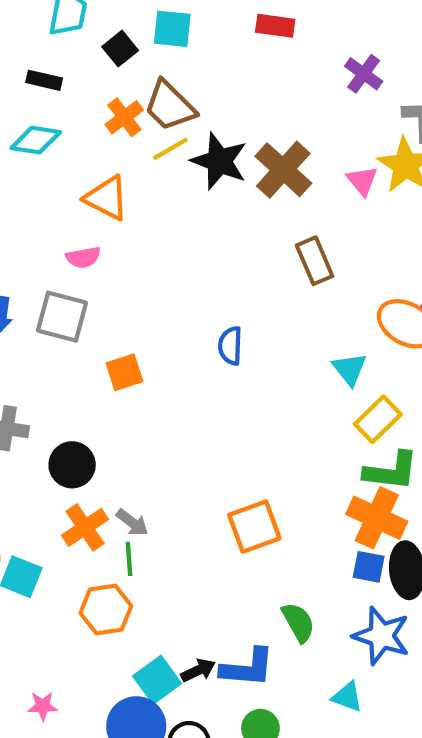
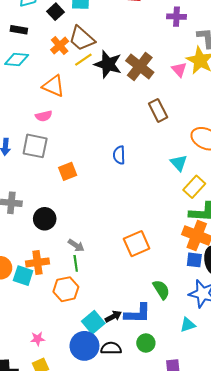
purple cross: (364, 74) -> (176, 17), turned -30
orange cross: (85, 527) -> (37, 262), moved, turned 30
cyan triangle: (347, 697) -> (188, 325), turned -35

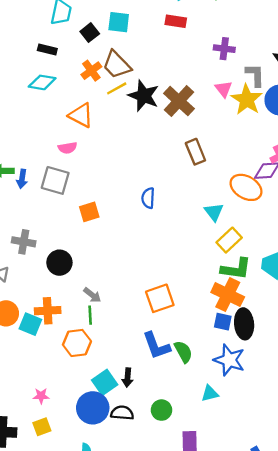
pink triangle: (179, 70) -> (223, 89), moved
blue L-shape: (138, 314) -> (156, 346), moved, turned 64
black arrow: (113, 316) -> (127, 378), turned 119

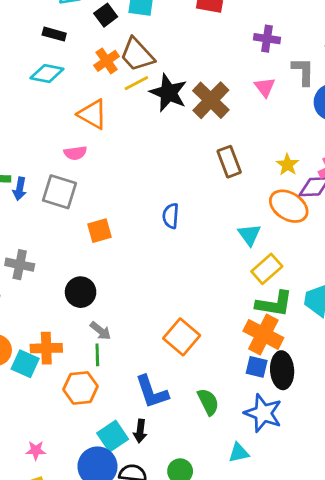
yellow star: (247, 100) -> (288, 165), moved, size x0.6
black circle: (59, 263) -> (81, 292), moved
orange square: (160, 298) -> (182, 337), turned -32
blue L-shape: (156, 346) -> (152, 392), moved

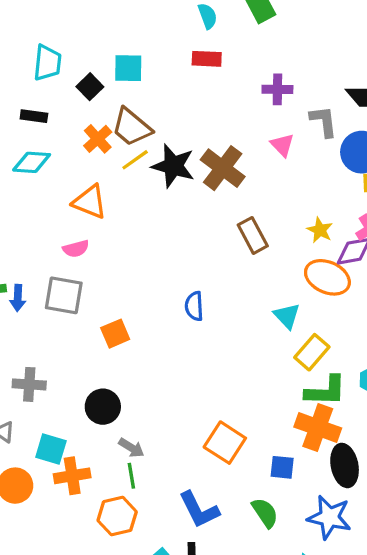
cyan square: (25, 364) -> (51, 449), moved
blue square: (257, 367) -> (282, 467), moved

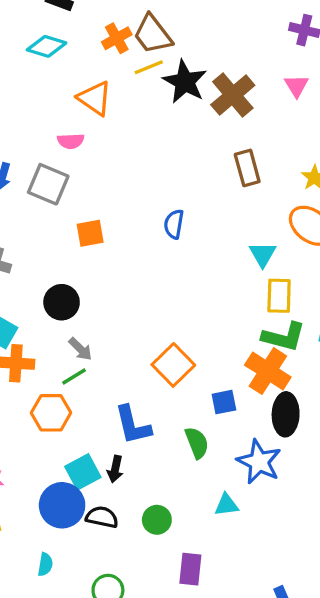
yellow rectangle: (312, 352) -> (279, 296), turned -52
blue square: (282, 467) -> (224, 402), turned -30
green line: (131, 476) -> (74, 376), turned 55

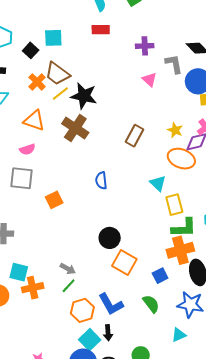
brown cross: (233, 95) -> (75, 128), moved
brown rectangle: (247, 168) -> (135, 136), turned 60
black circle: (62, 302) -> (110, 238), moved
orange cross: (268, 371) -> (180, 250), turned -32
orange hexagon: (51, 413) -> (82, 310), moved

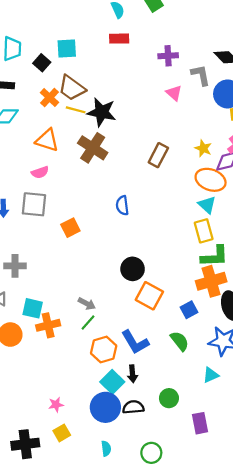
yellow line: (60, 93) -> (76, 110), turned 54
cyan triangle: (158, 183) -> (207, 205), moved

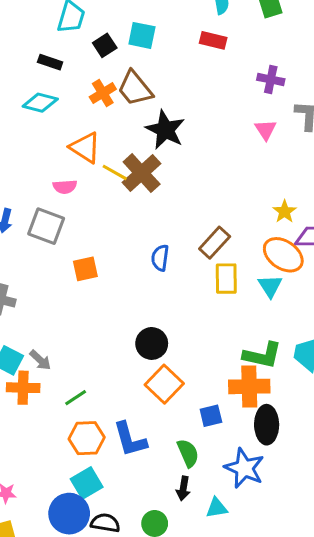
yellow line: (76, 110) -> (115, 172), moved
brown rectangle: (158, 155) -> (215, 243), moved
yellow rectangle: (204, 231) -> (226, 279), moved
gray arrow: (87, 304) -> (40, 360), moved
black arrow: (132, 374) -> (183, 488), moved

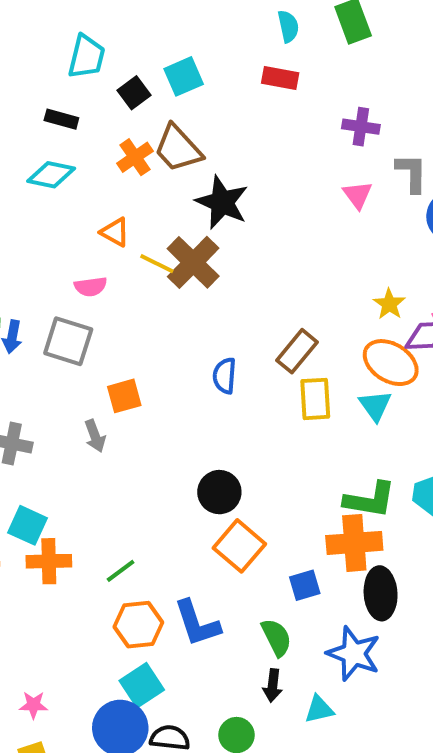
cyan square: (142, 35) -> (184, 76), turned -32
orange triangle: (85, 148) -> (115, 232), size x0.7
gray arrow: (40, 360) -> (95, 436), moved, turned 30

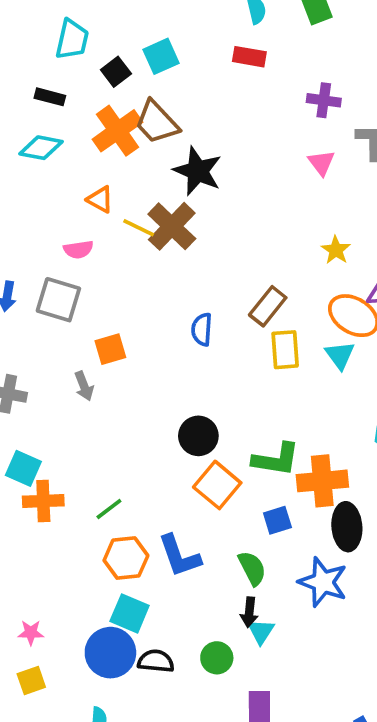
orange cross: (135, 157) -> (118, 131), size x1.5
yellow star: (389, 304) -> (336, 250), moved
green L-shape: (370, 500) -> (276, 459), moved
cyan square: (142, 685) -> (130, 613), turned -33
cyan triangle: (319, 709) -> (261, 631), moved, turned -44

